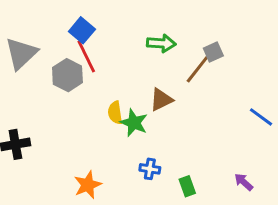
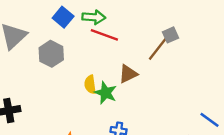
green arrow: (161, 43) -> (94, 17), moved
red line: (86, 56) -> (104, 35), moved, turned -44
blue line: (261, 117) -> (210, 120), moved

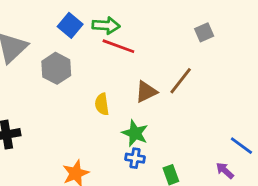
gray square: (171, 35) -> (204, 32), moved
brown line: (158, 49) -> (181, 81), moved
green star: (106, 93) -> (135, 133), moved

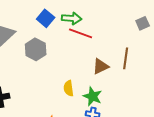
brown line: (181, 81) -> (126, 58), turned -30
yellow semicircle: (102, 104) -> (69, 88), moved

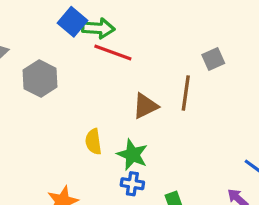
blue square: (46, 18) -> (72, 22), moved
gray square: (143, 23) -> (213, 59), moved

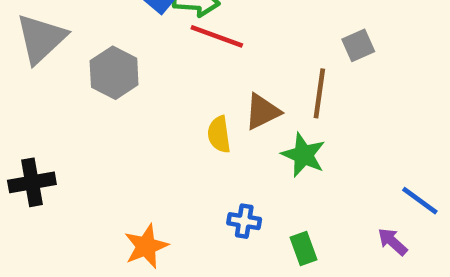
yellow semicircle: (93, 142) -> (219, 134), moved
green star: (132, 155) -> (303, 155), moved

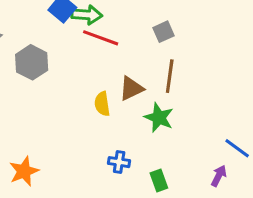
gray square: (358, 45) -> (164, 32), moved
purple arrow: (392, 242) -> (219, 176), turned 75
orange star: (146, 246) -> (24, 171), moved

